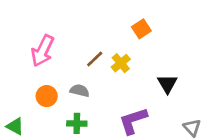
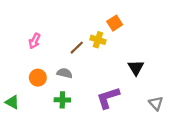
pink arrow: (43, 51) -> (34, 41), size x0.6
yellow cross: (121, 63) -> (98, 40), moved, turned -32

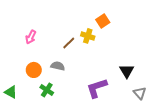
black triangle: (136, 68) -> (127, 71), moved
green cross: (62, 100) -> (47, 90), moved, turned 32

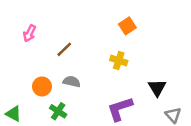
yellow cross: (88, 36) -> (119, 60), moved
pink arrow: (31, 37) -> (30, 33), moved
brown line: (69, 43) -> (64, 49), moved

